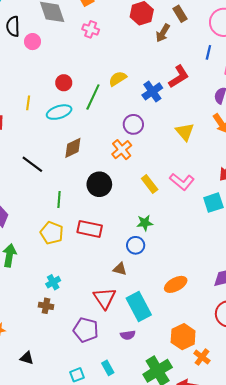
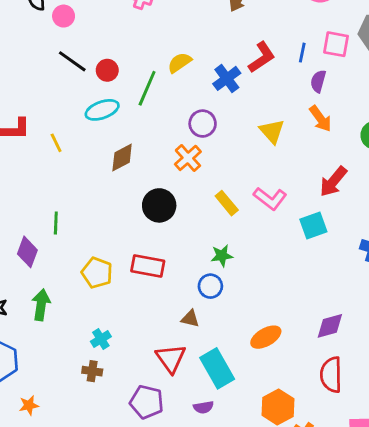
blue line: (208, 52) -> (302, 53), moved
yellow line: (28, 103) -> (56, 143), moved, turned -32
black line: (32, 164) -> (72, 61), moved
green line: (59, 200) -> (56, 223), moved

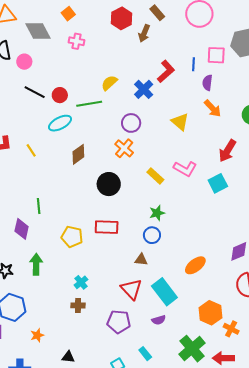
green line: (147, 88) -> (89, 104), turned 65

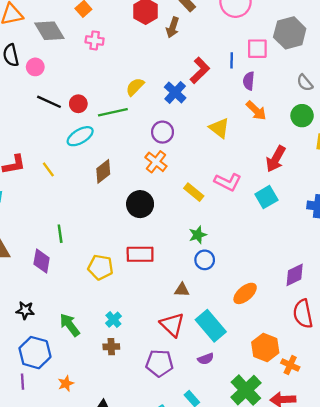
blue circle: (152, 235) -> (205, 260), moved
green arrow: (36, 264) -> (70, 325), moved, turned -35

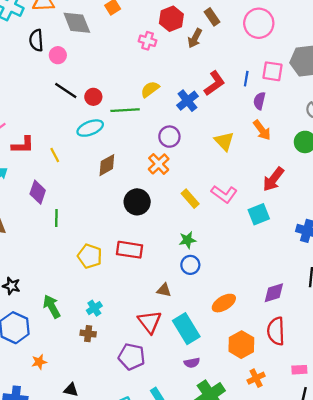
pink cross: (95, 40) -> (148, 41), moved
purple diamond: (42, 261) -> (38, 192), moved
orange hexagon: (265, 347) -> (241, 345), moved
purple semicircle: (206, 359) -> (192, 363), moved
orange cross: (290, 365) -> (256, 378), turned 30

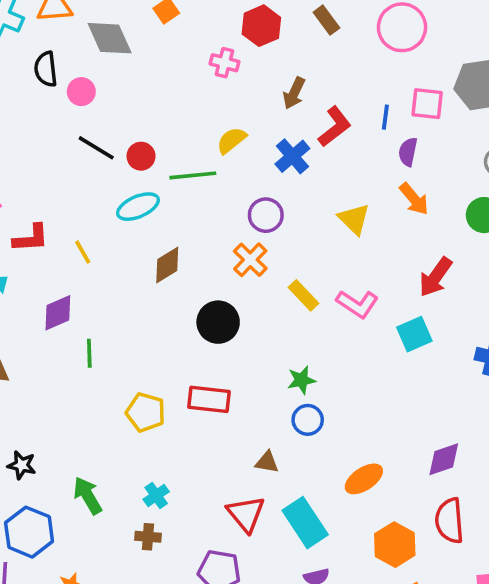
brown arrow: (195, 38) -> (294, 93), moved
purple diamond: (38, 192) -> (58, 313), turned 50
yellow rectangle: (190, 199) -> (303, 295), moved

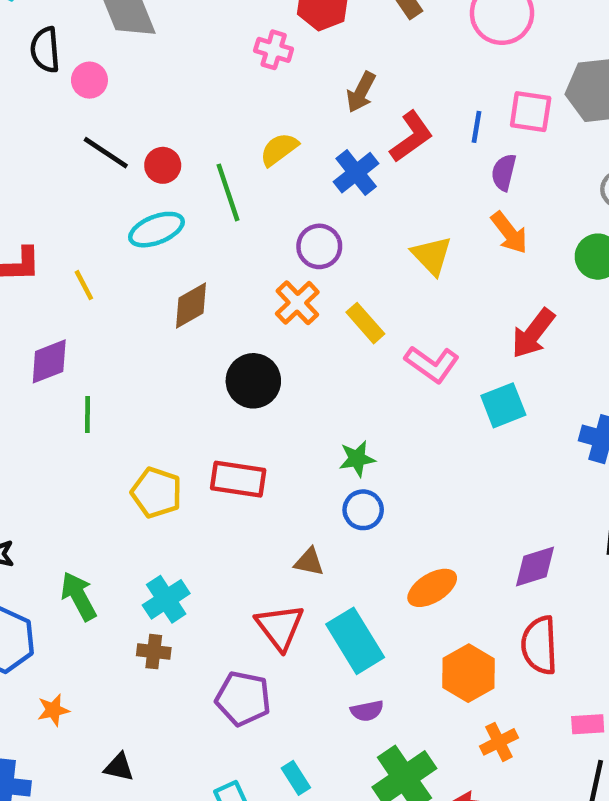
green line: (193, 175) -> (228, 192), turned 75
yellow rectangle: (303, 295) -> (365, 323), moved
cyan cross: (156, 495) -> (166, 599), size x1.4

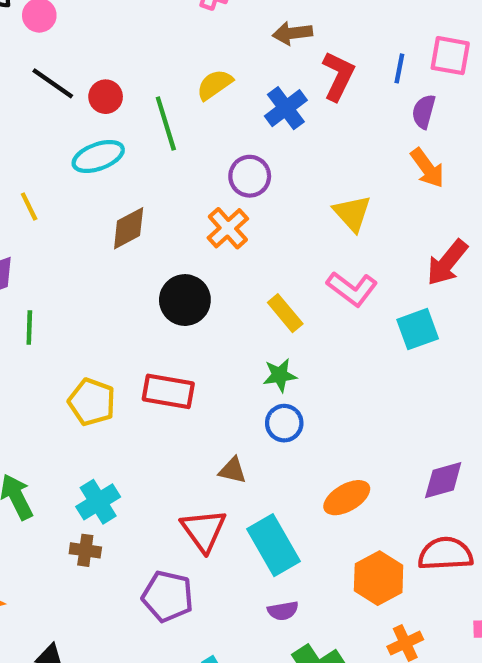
brown arrow: (361, 92) -> (292, 33), turned 54
red L-shape: (411, 137) -> (338, 76), turned -30
yellow triangle: (432, 256) -> (352, 213), moved
yellow rectangle: (365, 323) -> (285, 313), moved
red semicircle: (539, 645) -> (445, 554), turned 88

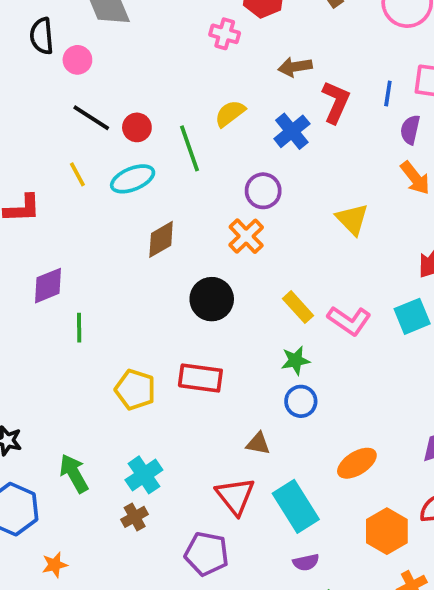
yellow line: (29, 207) -> (77, 174), moved
pink L-shape: (352, 289) -> (349, 321), moved
brown cross: (85, 550) -> (135, 517), turned -35

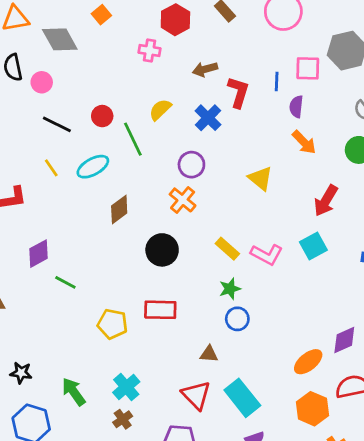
red circle: (137, 127) -> (102, 116), moved
green line: (79, 328) -> (65, 282), turned -55
orange ellipse: (357, 463) -> (308, 362), moved

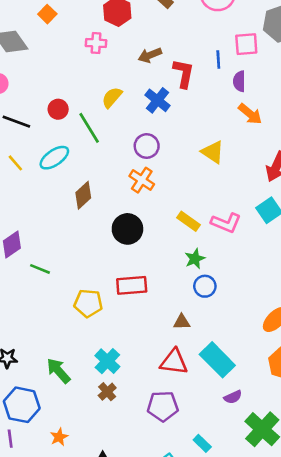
red triangle: (196, 395) -> (174, 362), turned -32

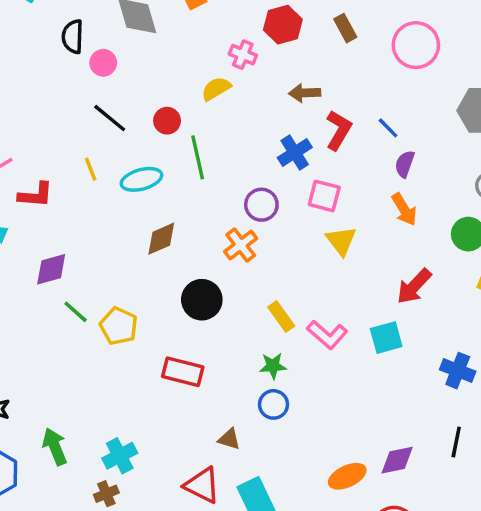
pink square: (246, 44) -> (324, 196), moved
blue line: (218, 60) -> (388, 128), turned -60
yellow semicircle: (112, 97) -> (216, 89), moved
yellow pentagon: (88, 303) -> (119, 326), moved

